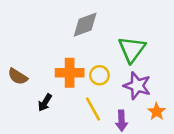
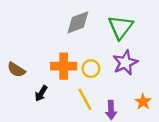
green triangle: (132, 49) -> (120, 27), moved
purple star: (137, 86) -> (125, 63), moved, turned 30

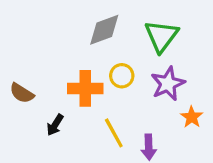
yellow circle: (91, 69) -> (122, 76), moved
orange star: (143, 102) -> (192, 117), moved

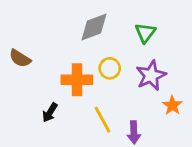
green triangle: (161, 36) -> (145, 33), size x0.7
brown semicircle: (22, 93) -> (20, 58), moved

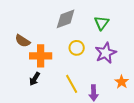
brown semicircle: (20, 58) -> (23, 41), moved
orange cross: (77, 80) -> (41, 56), moved
orange star: (172, 105) -> (122, 82), moved

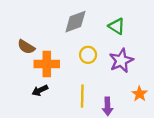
green triangle: (102, 23) -> (117, 26), turned -35
black arrow: (35, 79) -> (40, 90), turned 32
yellow line: (72, 84) -> (82, 96), turned 30

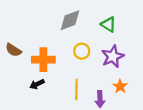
brown semicircle: (26, 47) -> (13, 50), moved
orange star: (140, 94) -> (120, 86), moved

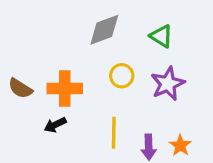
brown semicircle: (13, 50) -> (20, 88), moved
orange star: (120, 86) -> (180, 145), moved

